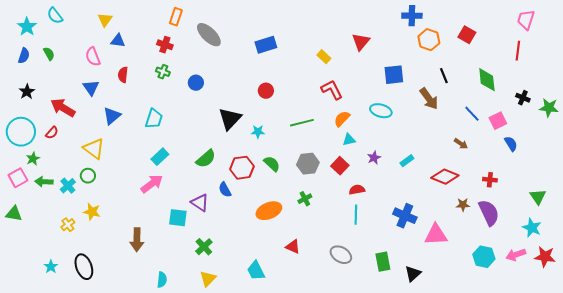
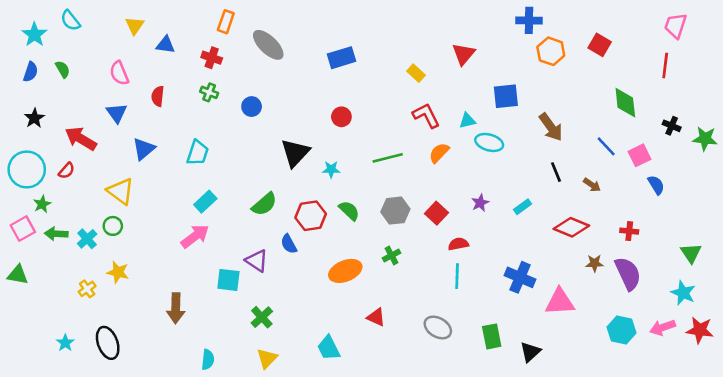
blue triangle: (118, 41) -> (165, 45), moved
black line: (444, 76) -> (556, 172), moved
cyan triangle: (349, 140) -> (467, 121), moved

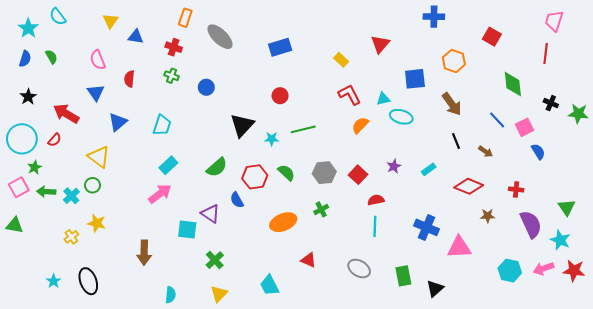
orange hexagon: (551, 51) -> (454, 61), moved
green line: (388, 158) -> (303, 129), moved
purple semicircle: (628, 274) -> (531, 224), moved

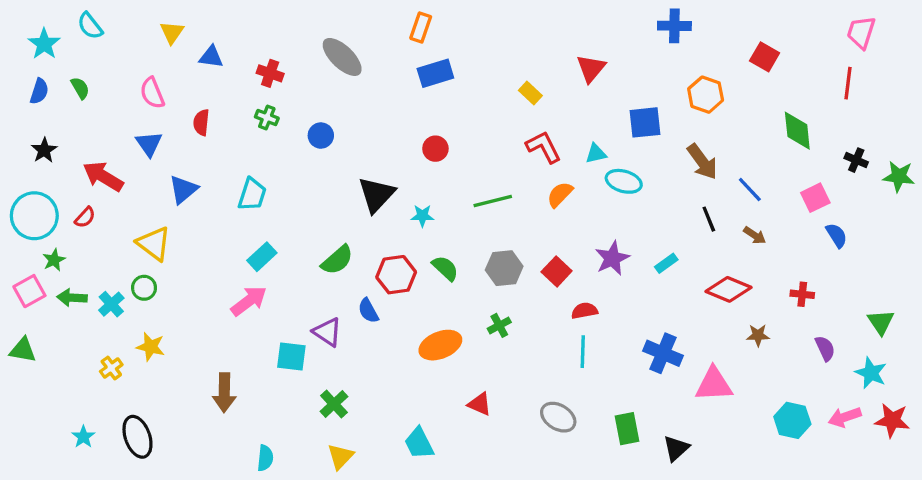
orange rectangle: (185, 18) -> (421, 27), moved
blue line: (497, 120) -> (750, 190), moved
green line: (303, 129) -> (493, 201), moved
purple star: (394, 166) -> (612, 258), size x1.5
purple semicircle: (531, 224) -> (825, 348), size x0.6

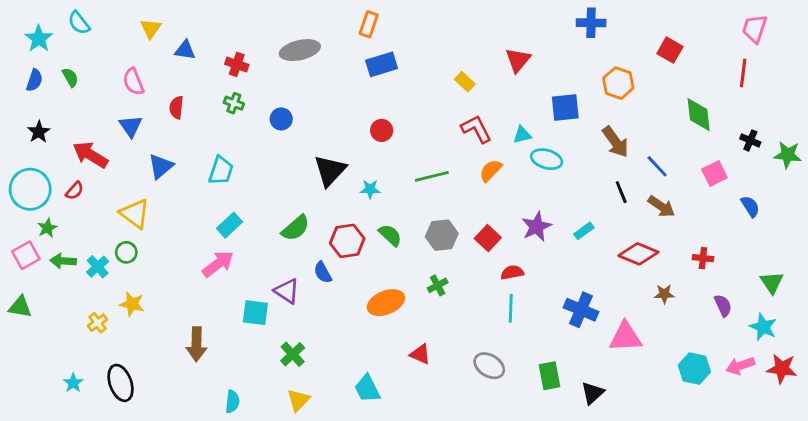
gray ellipse: (342, 57) -> (300, 50), turned -57
brown arrow: (755, 235) -> (661, 206), size x1.4
blue semicircle: (837, 235) -> (750, 206), moved

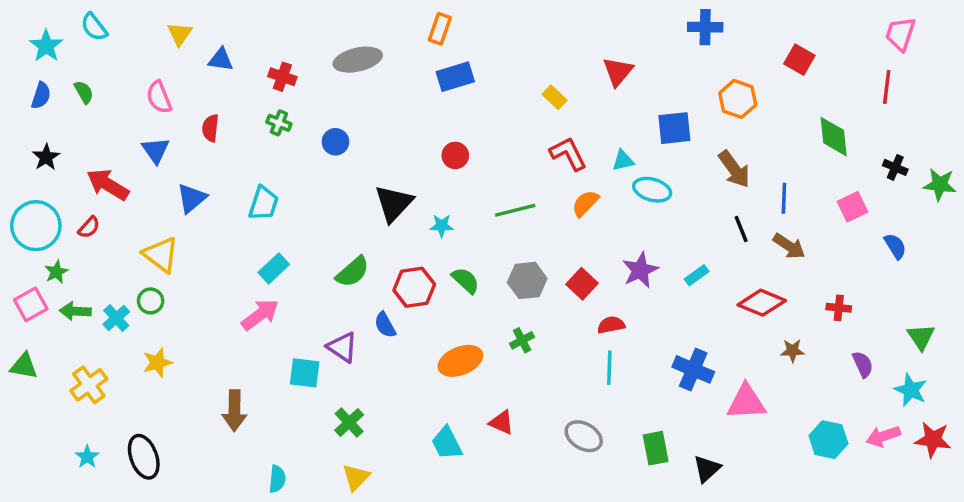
blue line: (657, 166) -> (784, 198), turned 45
yellow star: (132, 304) -> (157, 363), turned -30
yellow cross: (98, 323) -> (89, 385), moved, size x1.5
cyan trapezoid: (367, 389) -> (447, 443), moved

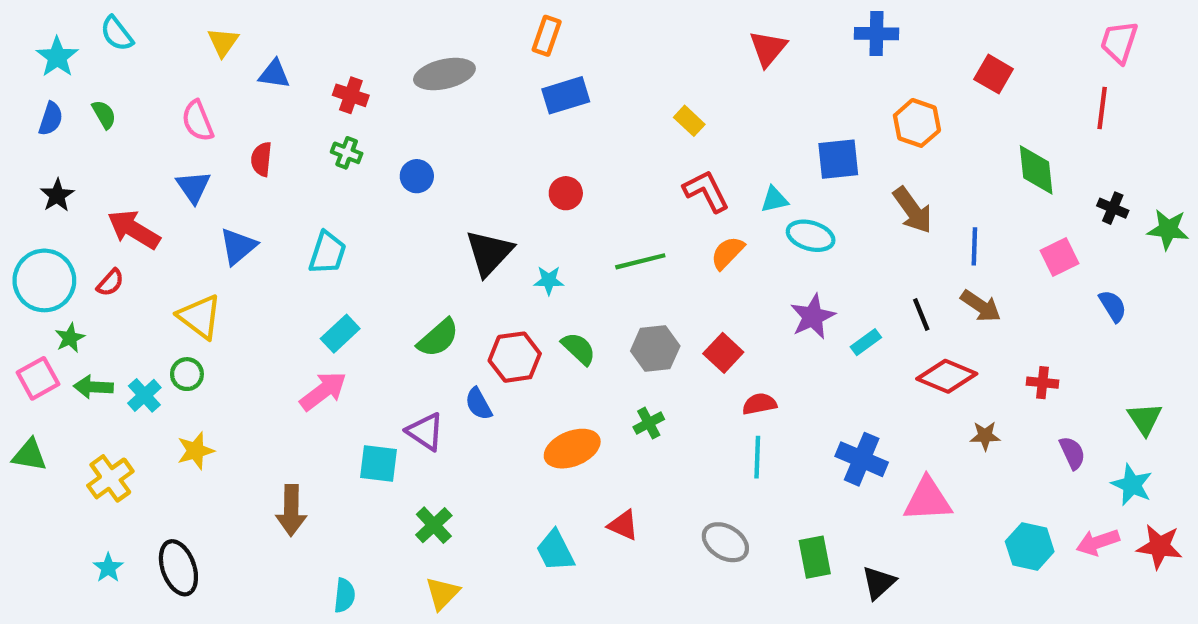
red triangle: (618, 72) -> (768, 48), moved
black line: (741, 229) -> (921, 315), moved
purple star: (640, 270) -> (813, 317), moved

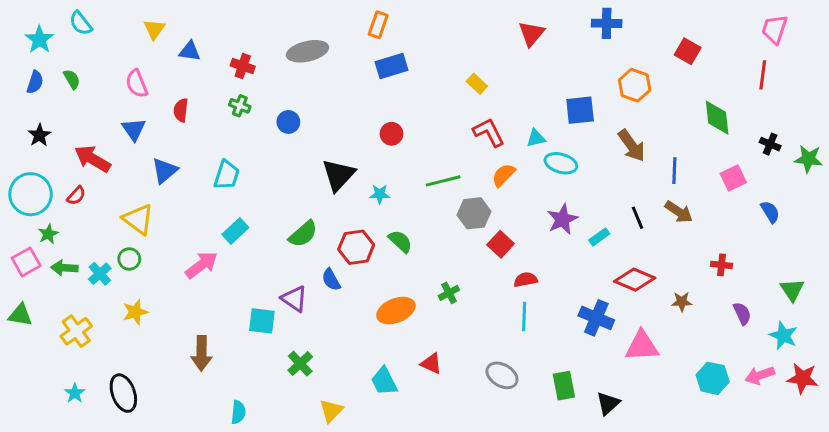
gray hexagon: (655, 349) -> (474, 213), moved
red diamond: (947, 376) -> (635, 280), moved
pink arrow: (323, 391) -> (201, 265), moved
yellow triangle: (442, 593) -> (331, 411), moved

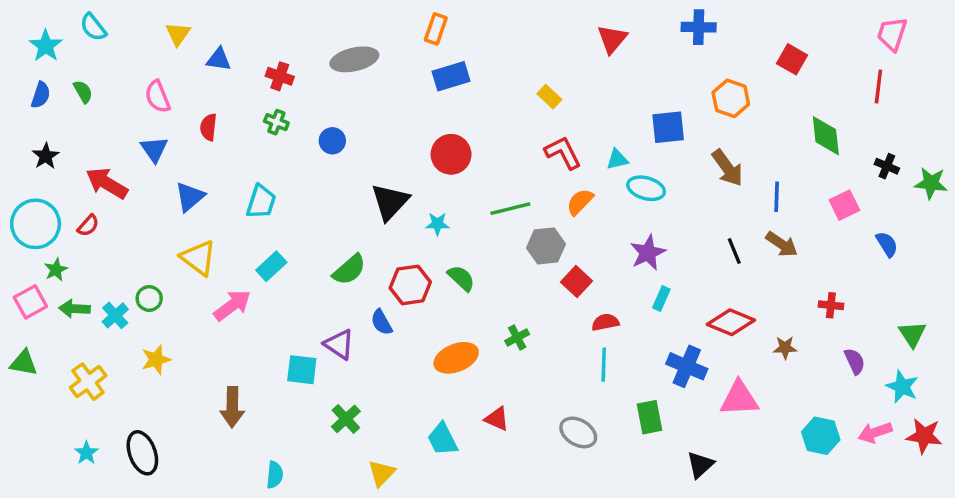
red circle: (392, 134) -> (451, 154), size x1.5
yellow triangle: (138, 219) -> (198, 258), moved
cyan rectangle: (599, 237) -> (661, 298), moved, turned -30
green rectangle: (564, 386) -> (649, 417), moved

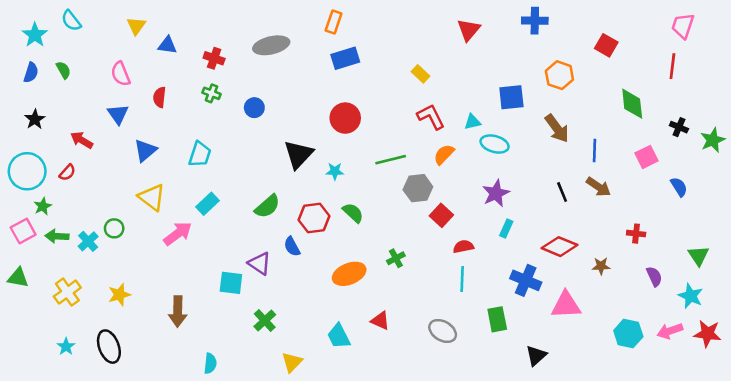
red arrow: (107, 183) -> (82, 140), size x0.7
green star: (931, 183) -> (713, 140), turned -30
yellow star: (156, 360) -> (119, 295), moved

